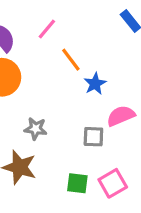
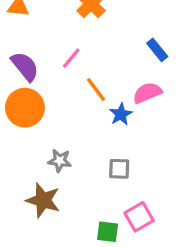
pink semicircle: (121, 116) -> (147, 93), moved
green square: (77, 183) -> (108, 232), moved

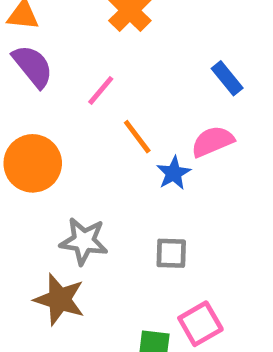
purple semicircle: (25, 66) -> (33, 66), moved
gray star: (60, 161) -> (84, 241), size x1.4

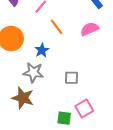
blue star: (174, 173) -> (42, 50), moved

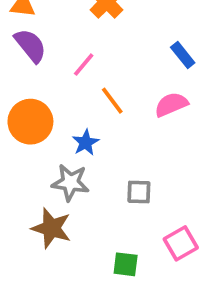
pink square: (84, 109) -> (181, 243), moved

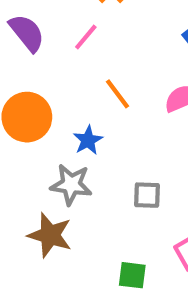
pink line: (84, 65) -> (86, 37), moved

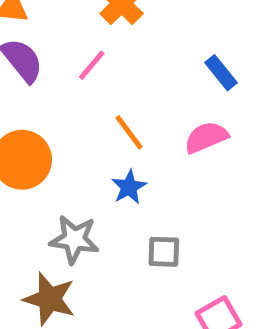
blue star: (88, 140) -> (129, 187), moved

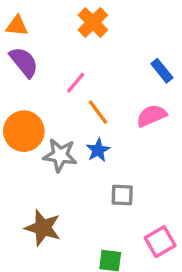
pink line: (92, 65) -> (76, 83), moved
gray star: (74, 239) -> (60, 155), moved

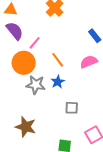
pink line: (76, 83) -> (35, 43), moved
orange circle: (24, 131) -> (24, 63), moved

